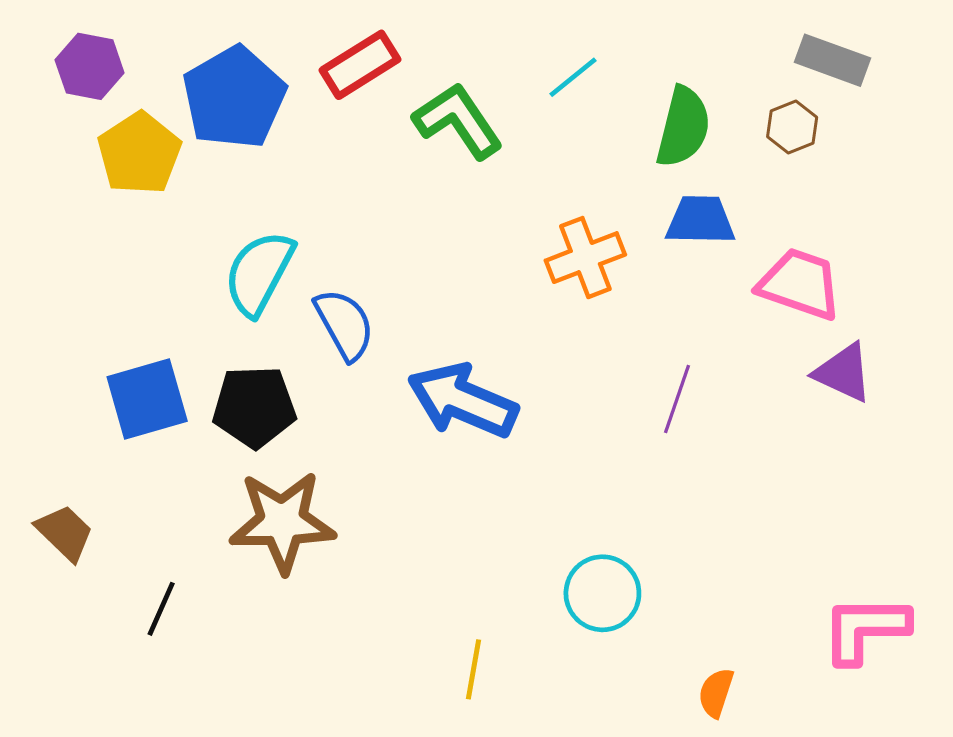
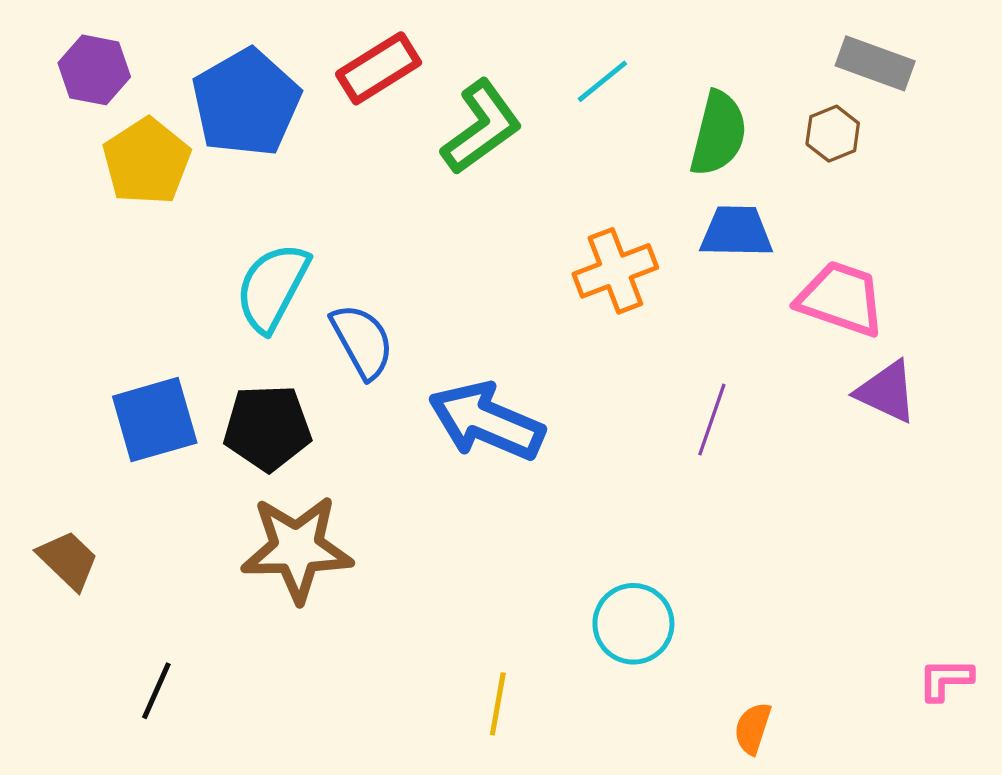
green L-shape: (458, 121) -> (481, 127), turned 88
black line: (161, 609) -> (156, 691), moved
pink L-shape: (865, 629) -> (945, 679), moved, size x0.6

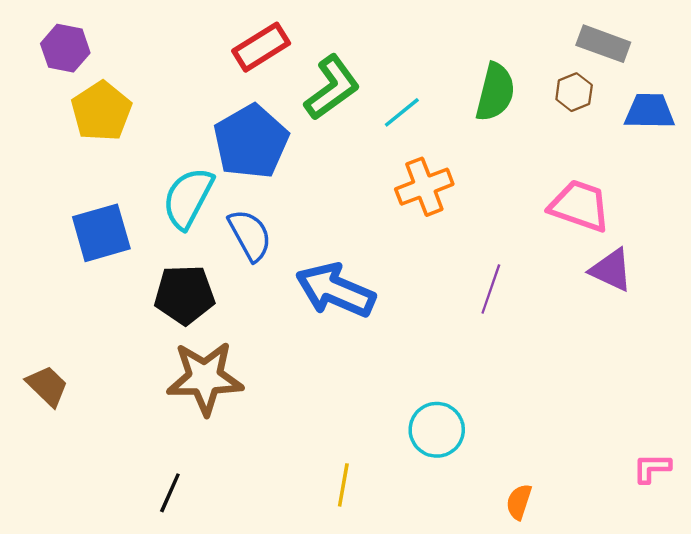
cyan line: (602, 81) -> (402, 112), moved
blue pentagon: (246, 103) -> (251, 142), moved
blue trapezoid: (736, 232) -> (649, 111), moved
blue square: (155, 420) -> (101, 233), moved
black line: (156, 691) -> (170, 493), moved

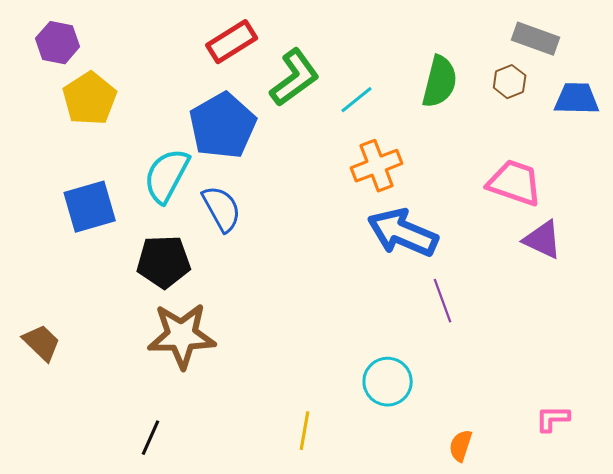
purple line: (491, 289) -> (443, 301), moved, turned -39
blue arrow: (335, 290) -> (403, 233), moved
pink L-shape: (652, 468) -> (553, 419), moved

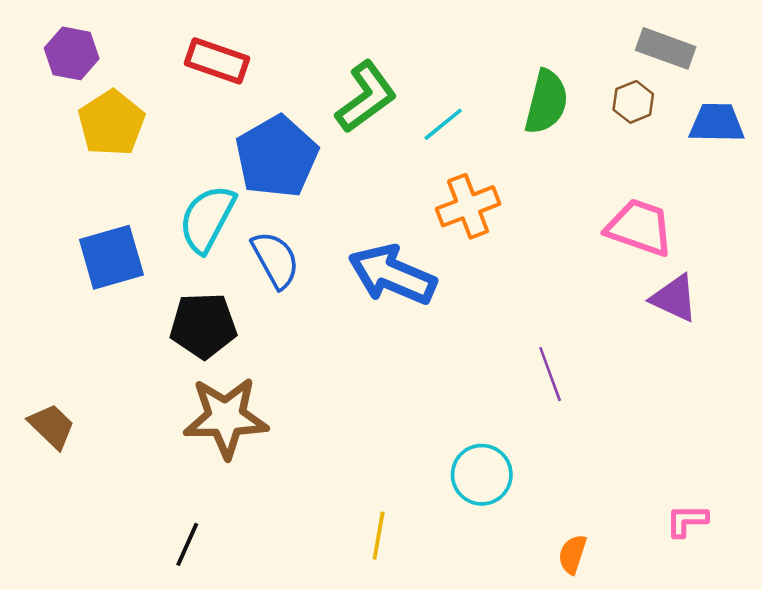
red rectangle: (232, 42) -> (217, 61), moved, turned 51
blue arrow: (403, 233) -> (392, 275), moved

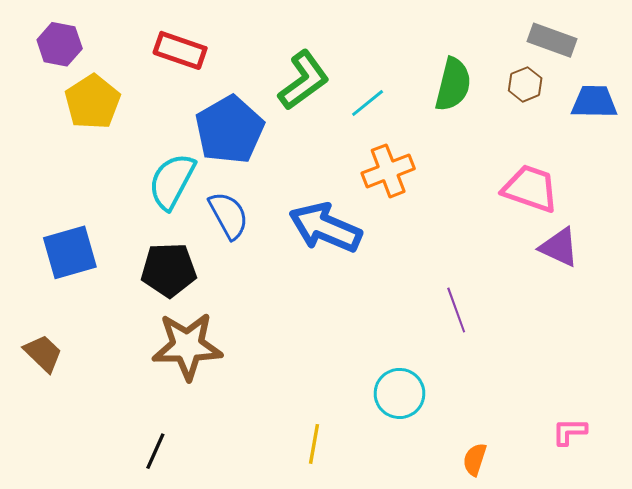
blue square: (111, 257) -> (70, 252), moved

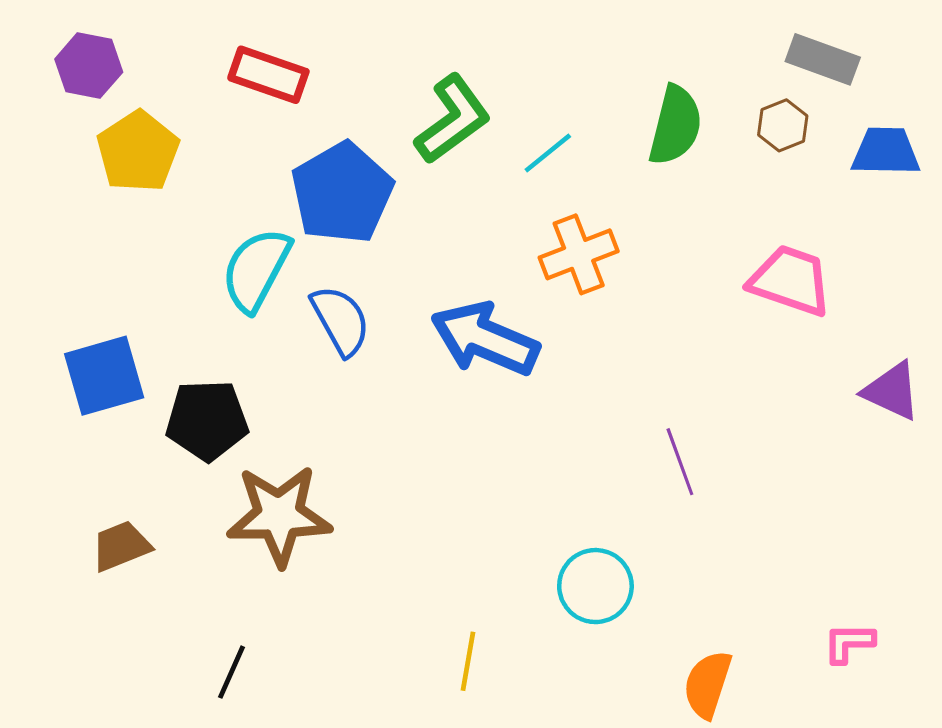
purple triangle: (559, 247) -> (892, 391), moved
black pentagon: (169, 270) -> (207, 420), moved
brown trapezoid: (43, 353) -> (121, 546), moved, turned -66
orange semicircle: (475, 459) -> (708, 684), size x1.4

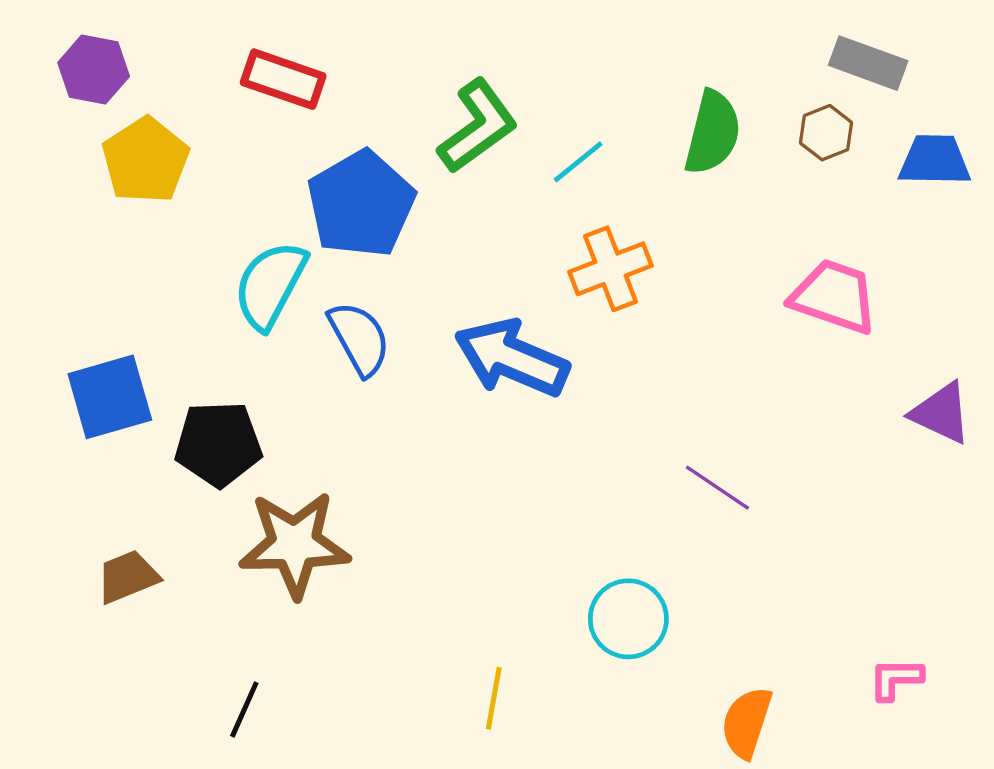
purple line: (680, 462) -> (717, 488), turned -36

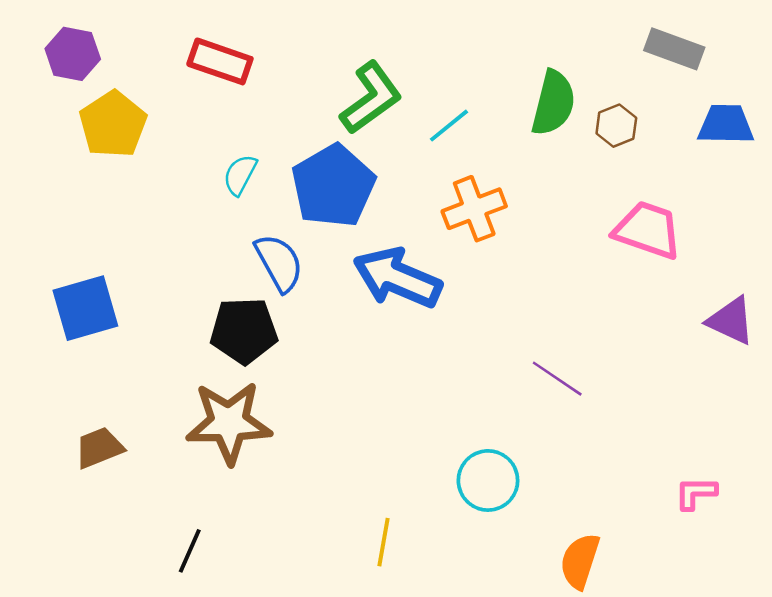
brown hexagon: (826, 133) -> (616, 126), moved
blue pentagon: (361, 204) -> (333, 186), moved
cyan semicircle: (270, 285) -> (240, 175), moved, size x0.6
black pentagon: (218, 444) -> (244, 331), moved
pink L-shape: (896, 679) -> (696, 493), moved

